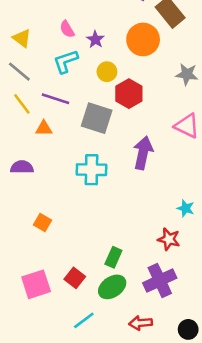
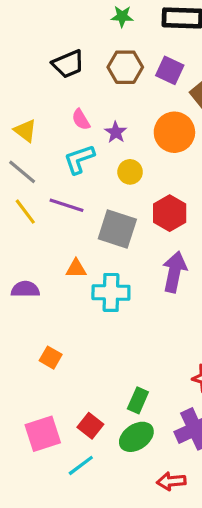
red hexagon: (129, 94) -> (170, 213), moved
orange triangle: (44, 128) -> (76, 269), moved
cyan line: (84, 320) -> (81, 465), moved

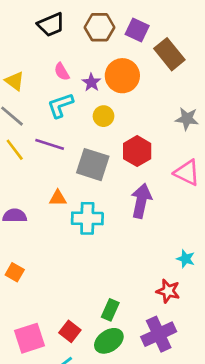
orange circle: (174, 132) -> (122, 76), moved
orange square: (51, 358) -> (15, 272), moved

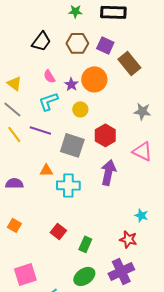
black trapezoid: (51, 25) -> (41, 41), turned -30
green rectangle: (110, 310) -> (85, 244), moved
red square: (70, 331) -> (58, 231), moved

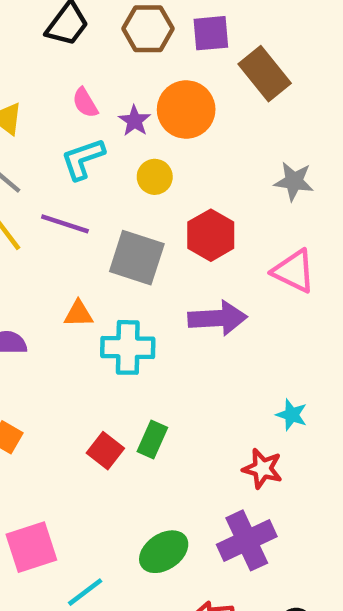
purple square: (105, 45) -> (211, 33), turned -30
purple arrow: (108, 172) -> (218, 318), turned 75
green rectangle: (85, 244) -> (152, 439), moved

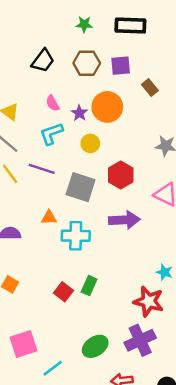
brown rectangle: (265, 74) -> (150, 87), size x0.6
red star: (262, 469) -> (149, 301), size x1.4

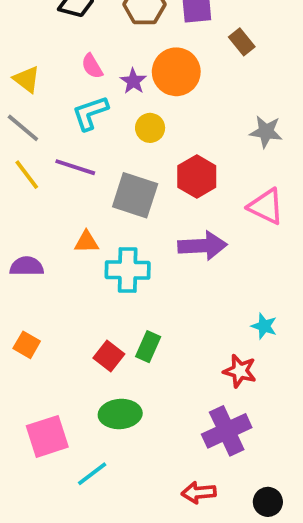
red star: (149, 301) -> (240, 371), size x0.7
green ellipse: (95, 346) -> (120, 414), moved, turned 30

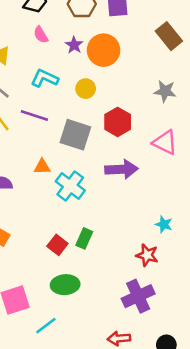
brown rectangle: (242, 42) -> (169, 36), moved, size x1.5
pink semicircle: (92, 66) -> (41, 35), moved
purple star: (133, 81) -> (74, 45), moved
cyan L-shape: (90, 113) -> (45, 78), turned 44
cyan cross: (128, 270) -> (70, 186), turned 36

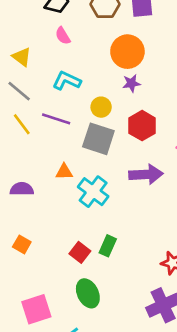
purple star: (74, 45) -> (131, 83), moved, turned 30
yellow circle: (86, 89) -> (101, 107), moved
green ellipse: (65, 285) -> (88, 293), turned 68

